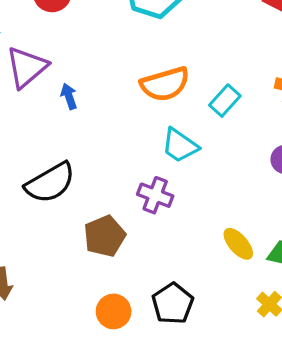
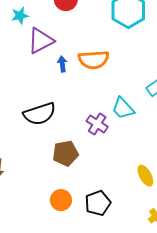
orange semicircle: (165, 84) -> (94, 60), moved
purple cross: (155, 195) -> (97, 124), moved

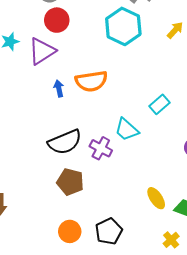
purple triangle: (41, 41) -> (42, 51), moved
black semicircle: (40, 114) -> (65, 142), moved
brown pentagon: (65, 153) -> (70, 182), turned 30

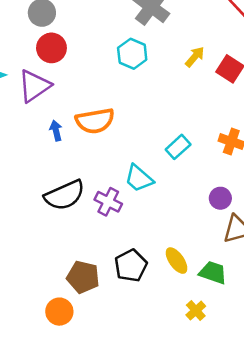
cyan hexagon: (123, 26) -> (132, 54), size x0.7
brown pentagon: (70, 182) -> (83, 277), moved
orange circle: (70, 231) -> (59, 312), moved
black pentagon: (109, 231) -> (131, 266), moved

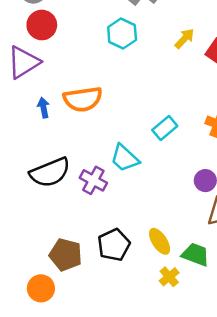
yellow cross: (196, 311) -> (169, 277), moved

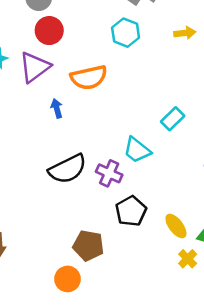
yellow arrow: (185, 39) -> (185, 33), turned 45
orange semicircle: (83, 99) -> (89, 77), moved
black pentagon: (114, 245) -> (131, 211), moved

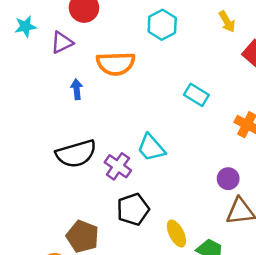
yellow arrow: (185, 33) -> (227, 22), moved, turned 55
purple triangle: (35, 67) -> (62, 42), size x0.7
cyan rectangle: (173, 119) -> (196, 95), moved, turned 65

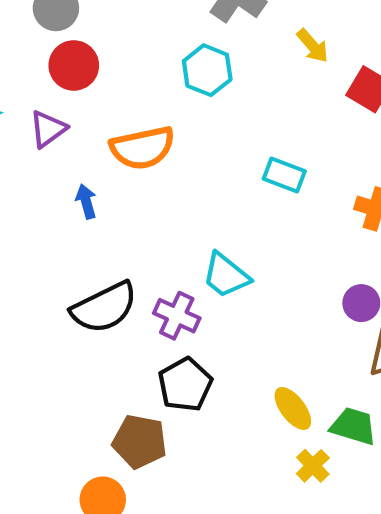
black pentagon: (133, 209) -> (185, 385), moved

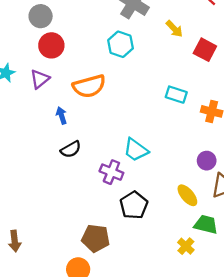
cyan rectangle: (284, 175) -> (176, 95), moved
black semicircle: (104, 307) -> (71, 149), moved, size x0.6
black pentagon: (185, 385) -> (134, 205), moved
yellow ellipse: (293, 408) -> (187, 195), moved

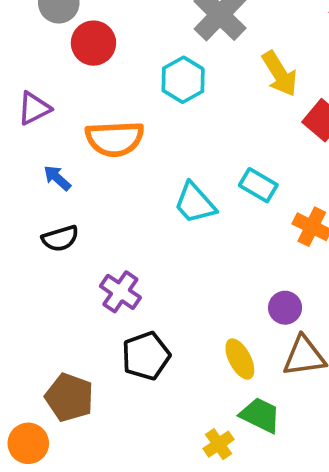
yellow arrow: (174, 29) -> (280, 74), size x1.4
red circle: (51, 45) -> (93, 43), moved
blue arrow: (61, 115) -> (57, 178), turned -42
cyan trapezoid: (136, 150) -> (195, 203), moved

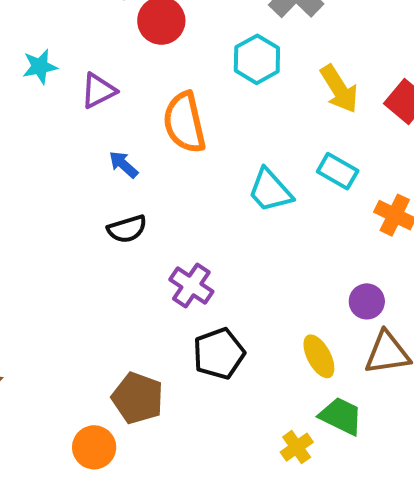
yellow arrow: (280, 74) -> (339, 89), moved
orange semicircle: (115, 139) -> (184, 123), turned 80

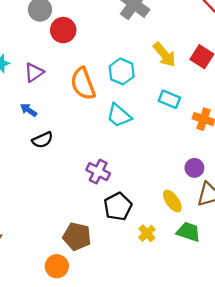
cyan hexagon: (257, 59) -> (122, 71), moved
blue arrow: (123, 165) -> (29, 110), moved
cyan trapezoid: (270, 191) -> (119, 115), moved
black semicircle: (127, 229) -> (42, 140), moved
yellow cross: (297, 447) -> (147, 233), moved

